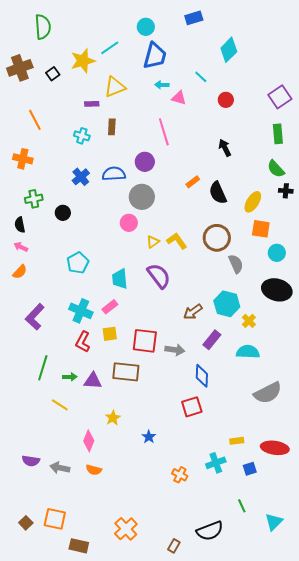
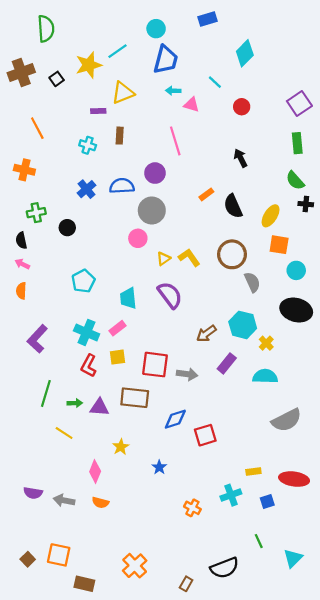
orange semicircle: (20, 272) -> (21, 291), turned 140
blue diamond: (202, 376) -> (175, 419), moved, turned 70

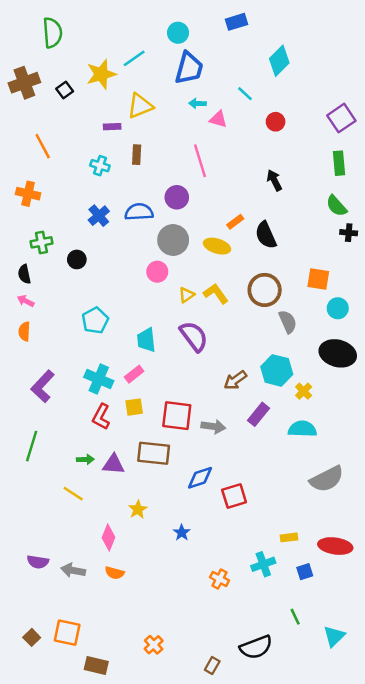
yellow ellipse: (271, 216) -> (217, 246), moved, turned 75
green line: (46, 393) -> (32, 446), moved
orange cross: (135, 566) -> (154, 645), size x0.7

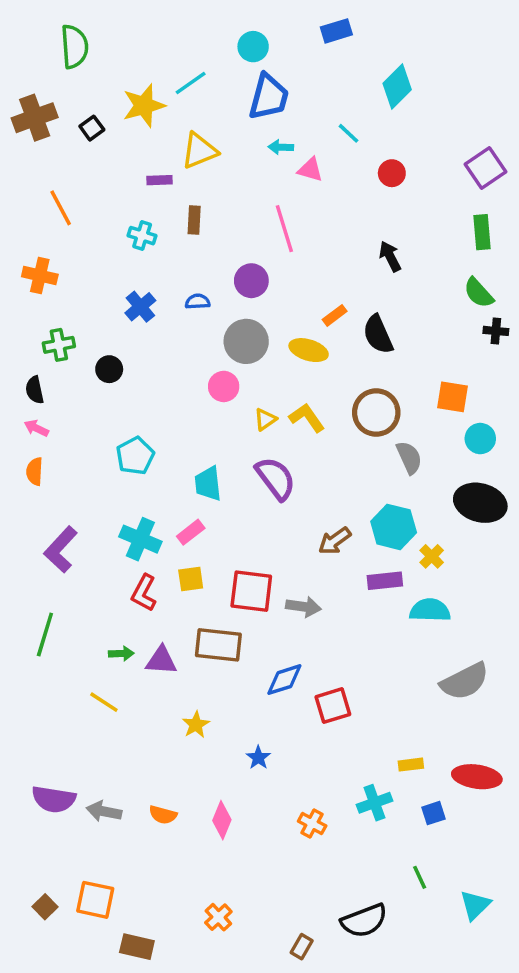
blue semicircle: (139, 212) -> (198, 302), size x0.6
purple rectangle: (258, 414) -> (385, 581), moved, turned 45
pink diamond: (109, 537) -> (222, 820), moved
purple semicircle: (38, 562) -> (54, 799), size x1.4

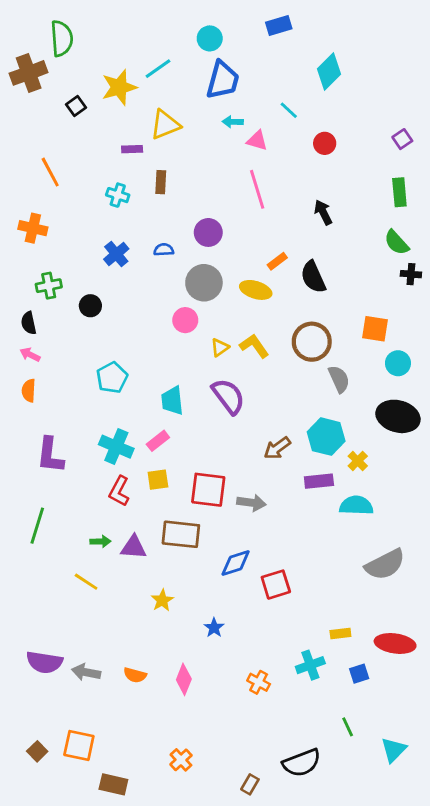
brown cross: (35, 118) -> (29, 73), moved
purple square: (485, 168) -> (402, 139), size x0.6
pink line: (284, 229) -> (257, 189), moved
purple L-shape: (61, 550) -> (50, 455), turned -36

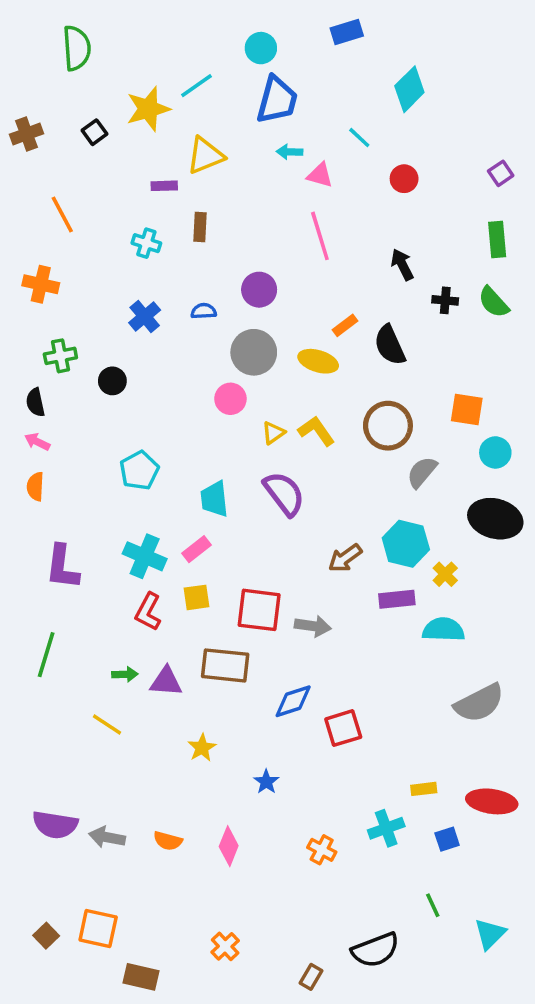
brown cross: (29, 73) -> (26, 134), moved, size x0.7
black cross: (411, 274) -> (445, 300), moved
gray semicircle: (339, 379) -> (422, 472), turned -116

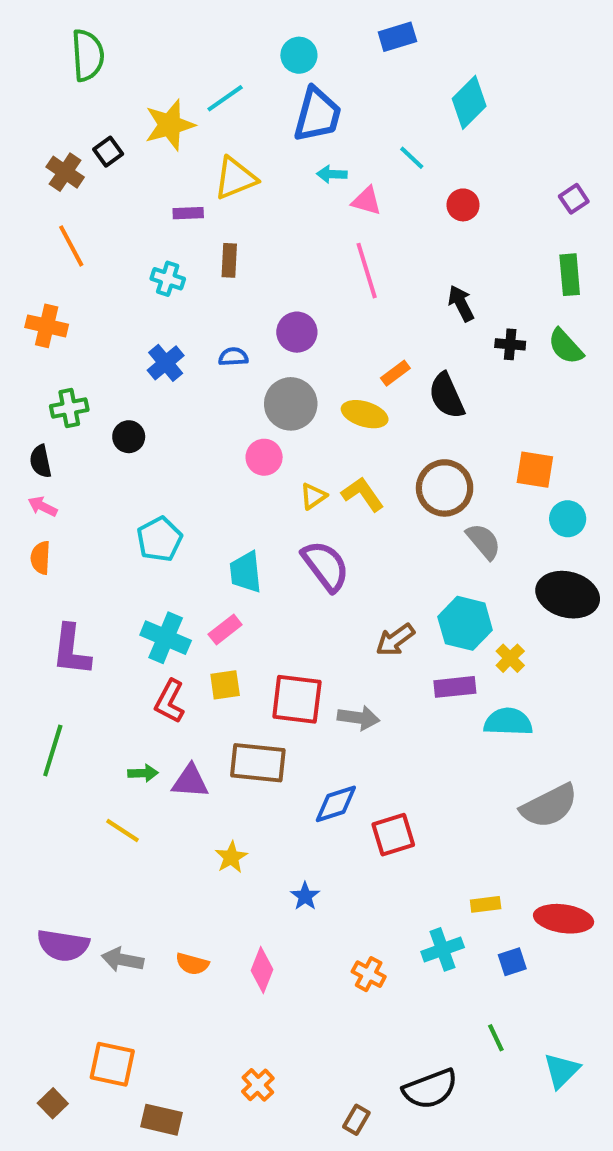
brown cross: (26, 134) -> (65, 172), moved, turned -36
gray semicircle: (422, 472) -> (484, 541), turned 100
brown square: (46, 936) -> (53, 1103), moved

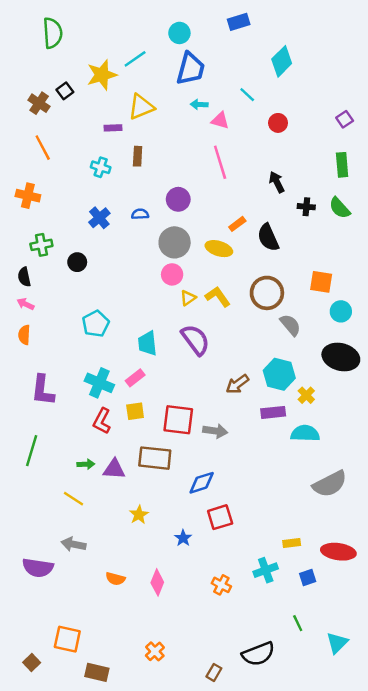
pink circle: (264, 457) -> (172, 274), moved
red square: (393, 835) -> (220, 517), moved
gray arrow: (123, 960) -> (74, 544), moved

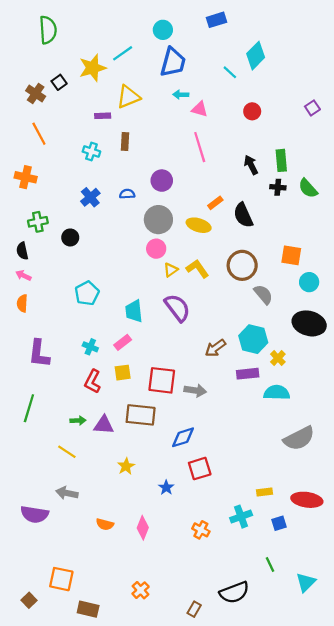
cyan line: (247, 95) -> (230, 72), moved
green rectangle: (342, 165) -> (281, 160), moved
cyan cross: (99, 383) -> (90, 347), size x0.6

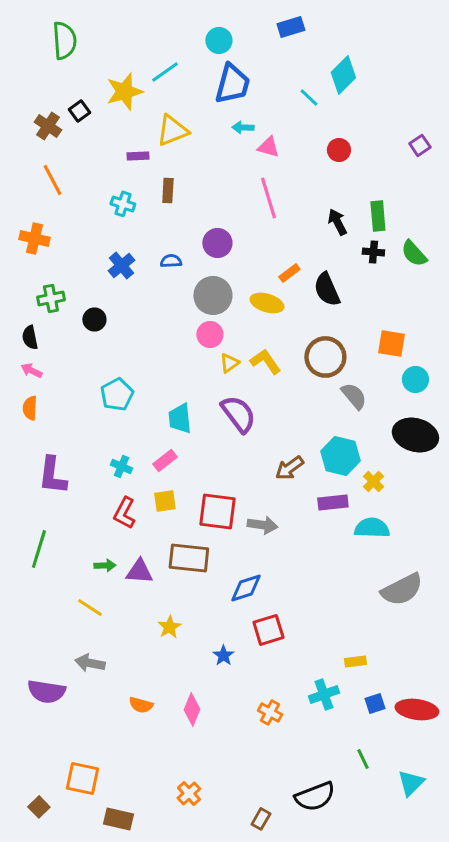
red ellipse: (307, 500) -> (417, 709), moved

